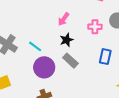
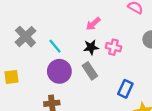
pink cross: (95, 27) -> (114, 47), moved
blue rectangle: (105, 57) -> (125, 89), moved

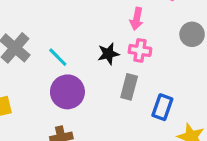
pink arrow: (93, 24) -> (137, 19), moved, turned -32
gray rectangle: (90, 71) -> (129, 87), moved, turned 54

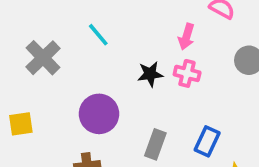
cyan line: (58, 57) -> (98, 35), moved
gray rectangle: (129, 87) -> (155, 144), moved

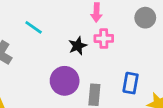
purple circle: (99, 114) -> (65, 81), moved

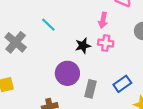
blue rectangle: (131, 83) -> (122, 84), turned 36

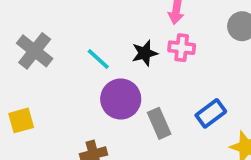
cyan line: (48, 25) -> (98, 59), moved
gray rectangle: (91, 89) -> (159, 123), turned -36

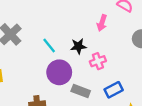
pink cross: (182, 48) -> (98, 61), moved, turned -35
gray rectangle: (159, 123) -> (81, 91), turned -54

